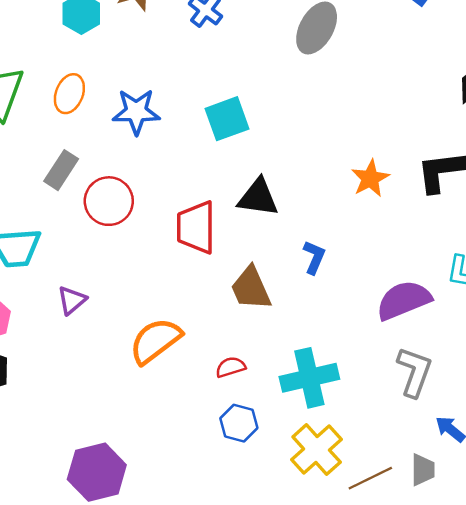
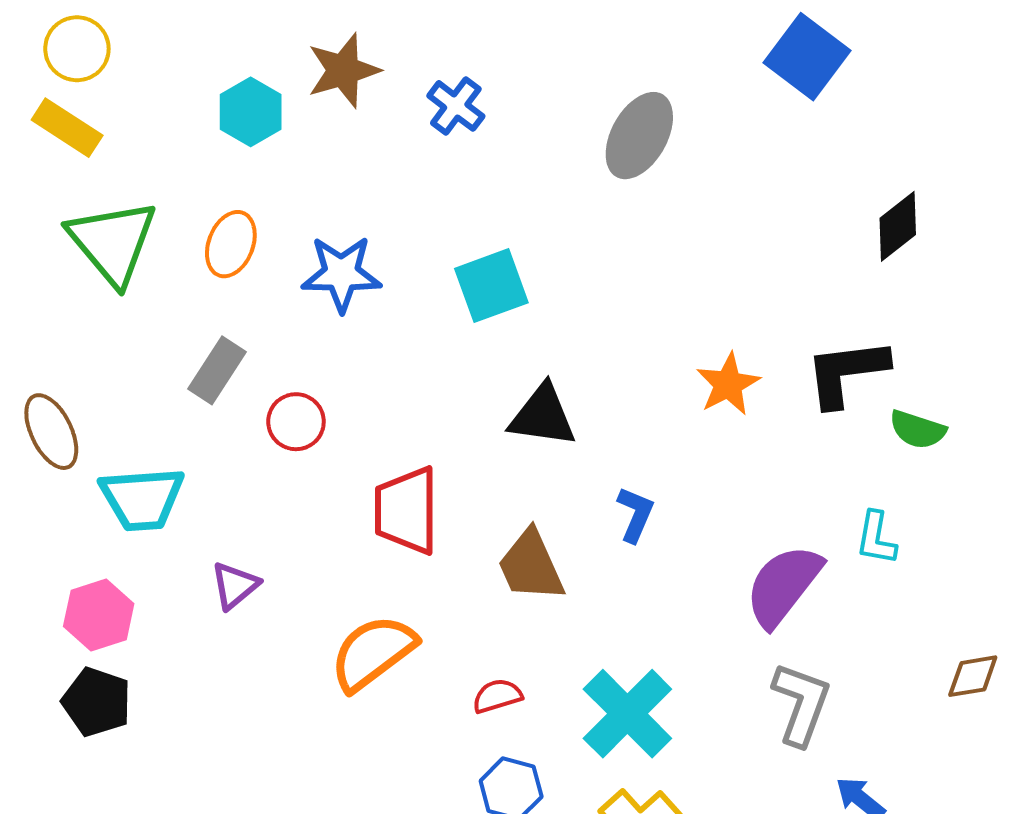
red circle: (109, 201) -> (296, 422), size x0.7
red trapezoid: (196, 227) -> (406, 510), moved
purple semicircle: (404, 300) -> (783, 585), turned -30
cyan cross: (309, 378) -> (627, 714), turned -32

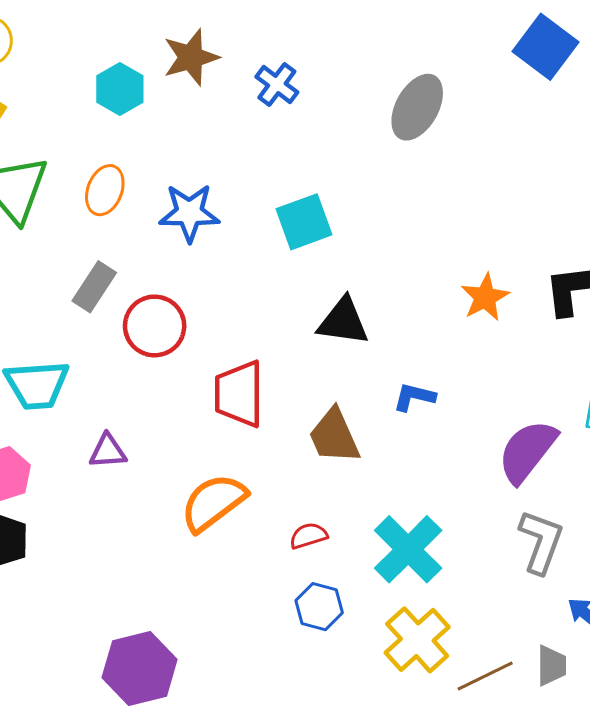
red circle: (296, 422) -> (155, 326), size x1.4
blue L-shape: (635, 514) -> (414, 397), turned -99
purple triangle: (235, 585) -> (108, 451), turned 36

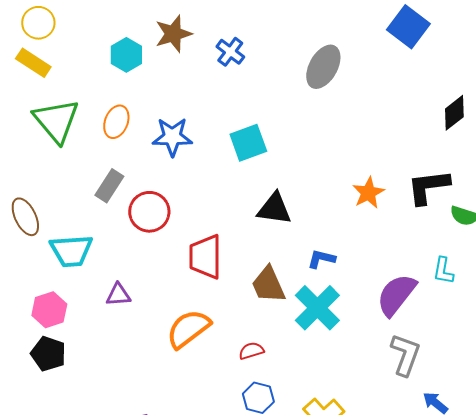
cyan cross: (408, 549) -> (317, 308), moved

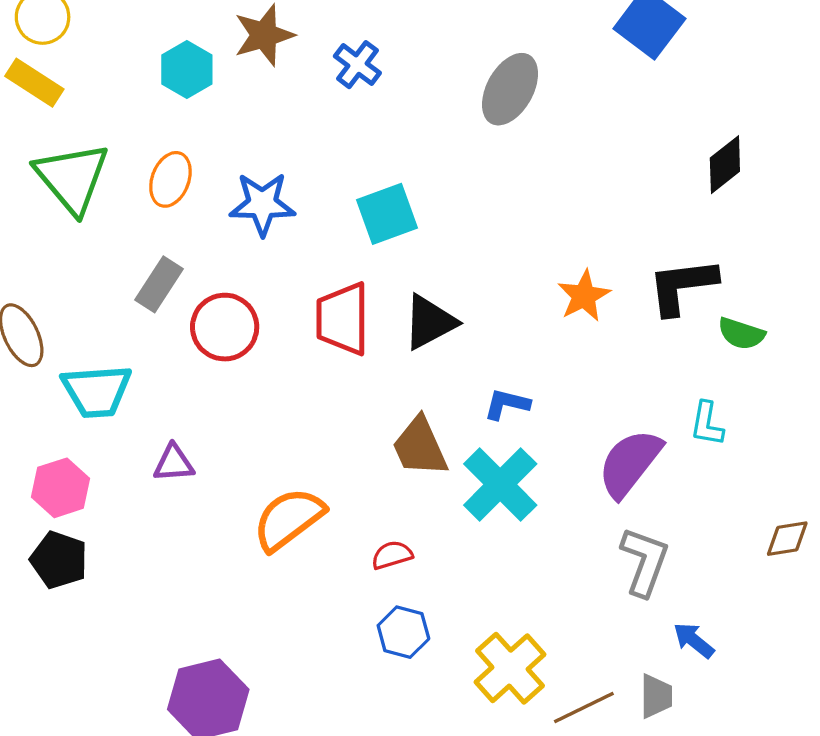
black triangle: (274, 209) -> (430, 322), turned -36
red trapezoid: (205, 257) -> (343, 319), moved

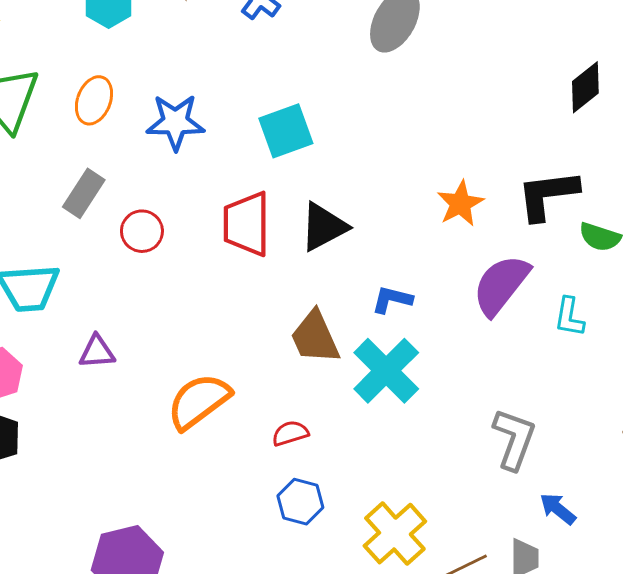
red circle: (225, 327) -> (142, 231), size x0.7
purple semicircle: (630, 463) -> (501, 285), moved

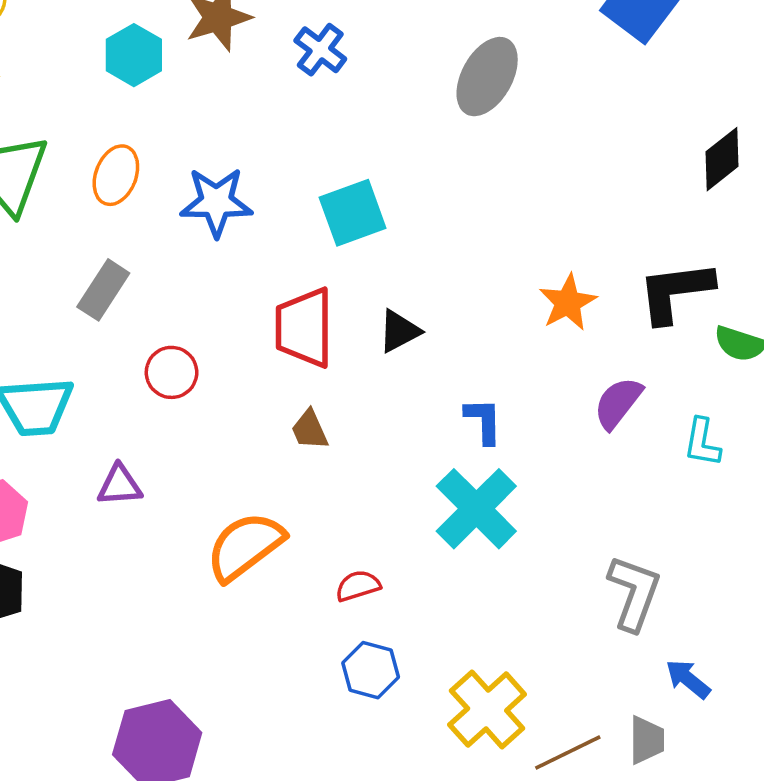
black triangle: (324, 227) -> (399, 331), size x0.7
red circle: (142, 231) -> (172, 372), moved
purple semicircle: (501, 285) -> (618, 403), size x0.7
blue L-shape: (392, 300) -> (484, 421), turned 75
brown trapezoid: (315, 337) -> (310, 430), moved, size x0.6

